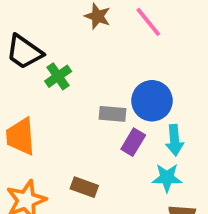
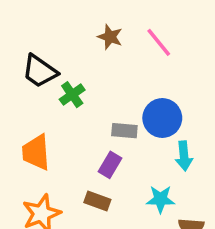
purple rectangle: (133, 142) -> (110, 165), moved
cyan star: (167, 178) -> (160, 199), moved

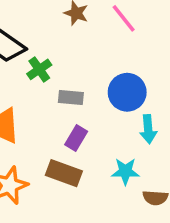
gray rectangle: (124, 131) -> (71, 98), moved
brown rectangle: (97, 201) -> (64, 173), size x1.4

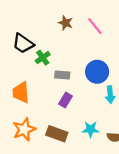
cyan star: (125, 171) -> (91, 129), moved
brown rectangle: (64, 173) -> (57, 134), moved

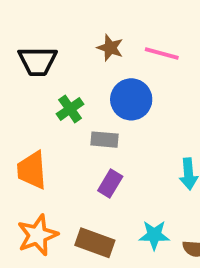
pink line: (95, 26) -> (162, 54), turned -36
black trapezoid: (23, 43) -> (38, 61), moved, turned -35
blue circle: (97, 72) -> (131, 99), moved

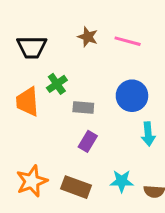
blue circle: (131, 99) -> (132, 96), moved
orange trapezoid: (32, 170) -> (27, 102), moved

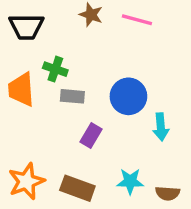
green cross: (57, 84) -> (55, 69), turned -36
blue circle: (132, 96) -> (128, 96), moved
gray rectangle: (83, 108) -> (72, 96), moved

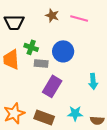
blue circle: (128, 96) -> (63, 51), moved
purple rectangle: (91, 135) -> (52, 86), size x1.5

